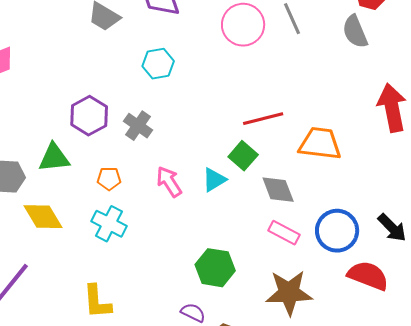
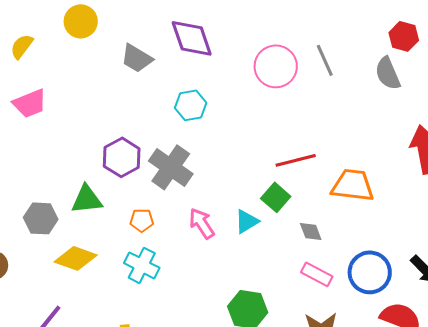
gray cross: (138, 126) -> (171, 167), size x1.5
gray diamond: (278, 190) -> (311, 231), size x0.7
yellow diamond: (43, 217) -> (76, 258), turned -39

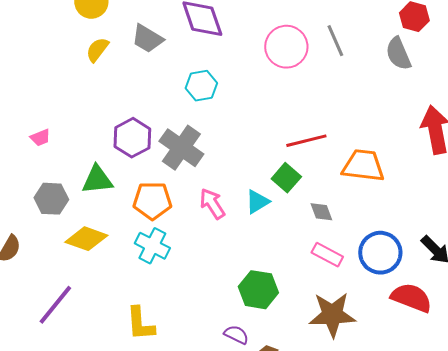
yellow semicircle: (22, 46) -> (97, 50), moved
pink trapezoid: (30, 103) -> (40, 138), moved, size x0.6
orange pentagon: (142, 220) -> (152, 201), size x1.6

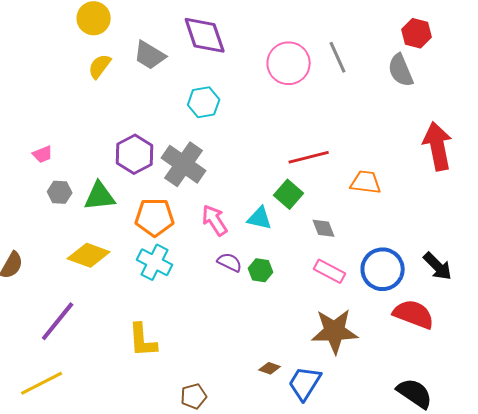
orange trapezoid: (363, 166) -> (366, 182), size x0.7
gray hexagon: (51, 199) -> (60, 192), moved, size x0.7
cyan triangle: (257, 202) -> (260, 218), turned 44
green hexagon: (258, 290) -> (261, 270), moved, size x0.6
purple semicircle: (236, 335) -> (230, 262), moved

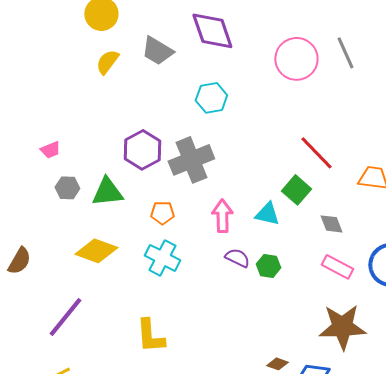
red line: (309, 157) -> (316, 153), turned 60
gray cross: (184, 164) -> (191, 160), turned 33
orange pentagon: (155, 217) -> (162, 213), size x0.6
pink arrow: (215, 220) -> (222, 216), turned 32

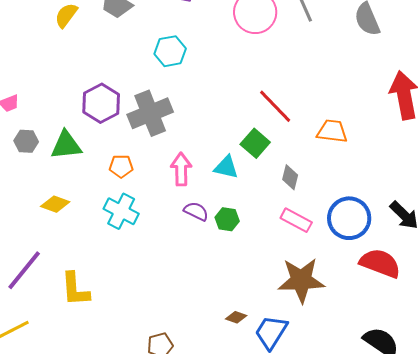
gray diamond: (331, 224) -> (290, 177), turned 35
yellow diamond: (96, 251) -> (55, 204), size x0.7
yellow L-shape: (150, 336) -> (75, 289), moved

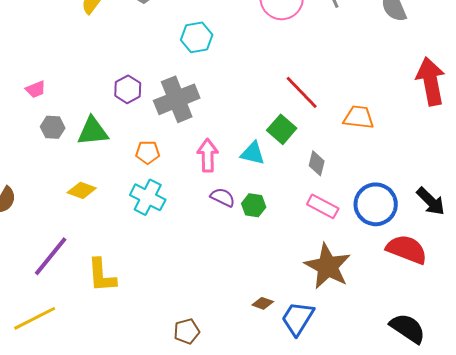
purple hexagon: (101, 103) -> (128, 89), size x0.7
brown star: (301, 280) -> (328, 266), turned 30

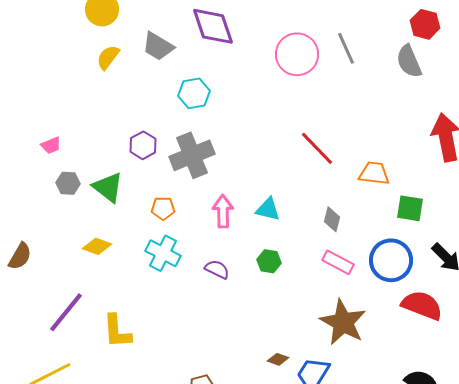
cyan hexagon: (197, 37) -> (194, 93), moved
green square: (282, 129) -> (410, 208), moved, turned -32
green triangle: (93, 131) -> (108, 187), turned 44
purple semicircle: (223, 197) -> (217, 269), moved

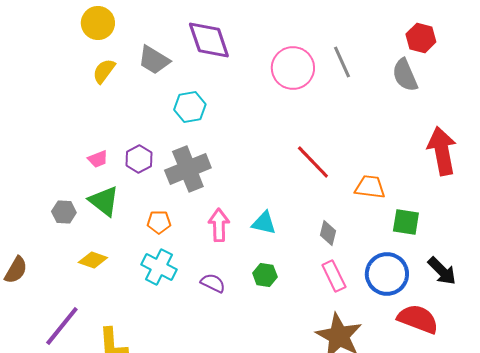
pink trapezoid: (51, 145) -> (98, 159), moved
gray hexagon: (68, 183) -> (64, 212), moved
pink rectangle: (338, 262) -> (334, 276), turned 36

